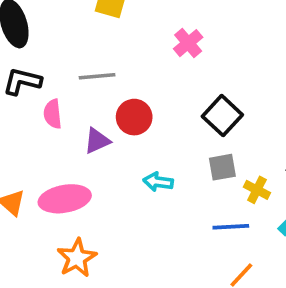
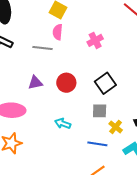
pink semicircle: (53, 114) -> (58, 32), moved
red circle: (134, 117) -> (66, 83), moved
cyan arrow: (158, 182) -> (63, 124), moved

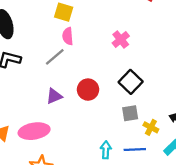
pink cross: (95, 40) -> (121, 40), moved
gray line: (43, 48) -> (55, 57), turned -36
cyan arrow: (63, 124) -> (106, 150), moved, turned 84

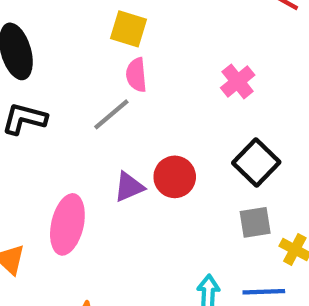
purple triangle: (54, 96) -> (129, 187), moved
pink ellipse: (34, 131) -> (67, 224), moved, turned -68

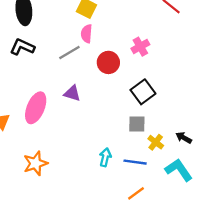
red circle: (175, 177) -> (108, 62), moved
purple triangle: (129, 187) -> (72, 93), turned 30

